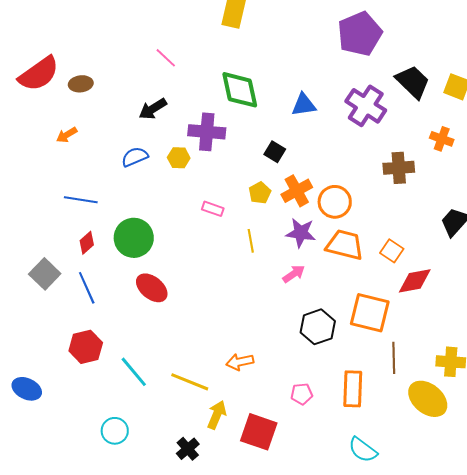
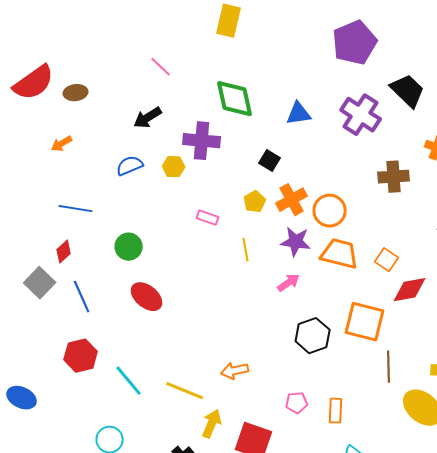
green circle: (134, 238) -> (129, 247), size x0.7
red diamond: (87, 243) -> (64, 252), moved
orange rectangle: (353, 389) -> (336, 411), moved, size x0.7

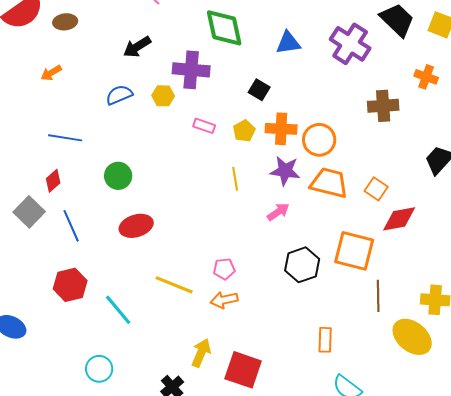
orange cross: (292, 200) -> (281, 129), turned 32
pink rectangle: (208, 218) -> (204, 126), moved
red ellipse: (147, 297) -> (136, 226), turned -56
yellow line: (185, 391) -> (174, 285), moved
pink pentagon: (297, 403) -> (224, 269), moved

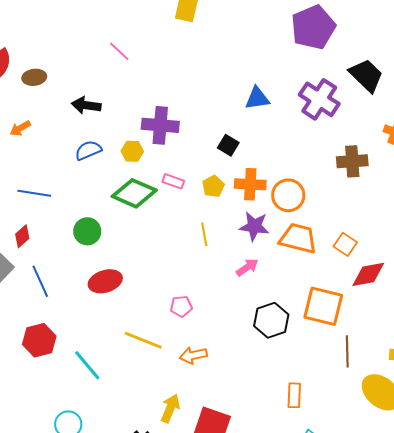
green diamond: (224, 28) -> (134, 193), moved, turned -54
black arrow: (137, 47) -> (86, 105), moved, turned 40
pink pentagon: (224, 269) -> (181, 306), moved

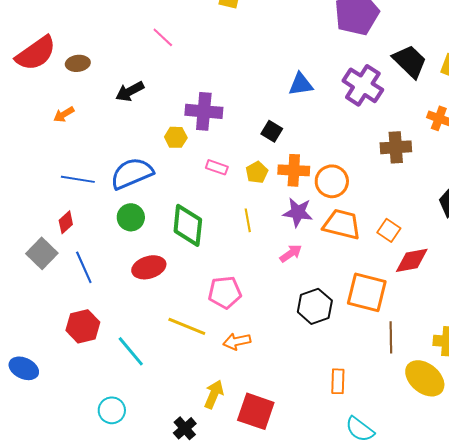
black arrow: (86, 105) -> (130, 91), turned -36
blue semicircle: (88, 150) -> (132, 173), moved, size x1.6
green diamond: (134, 193) -> (188, 225), moved, turned 72
pink pentagon: (181, 306) -> (225, 292), size x1.5

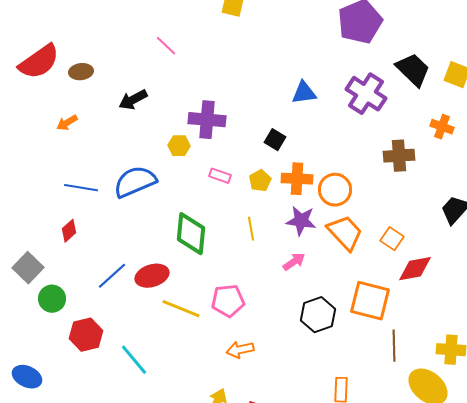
green circle: (131, 217) -> (52, 299), moved
orange trapezoid: (342, 224) -> (345, 233), turned 33
gray square: (42, 253) -> (28, 268), moved
blue line: (84, 267) -> (112, 276), moved, turned 72
yellow line: (187, 326) -> (181, 309), moved

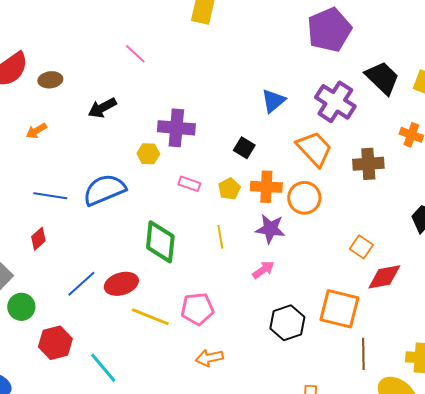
blue triangle: (304, 93) -> (273, 101), turned -32
orange trapezoid: (345, 233) -> (314, 149), moved

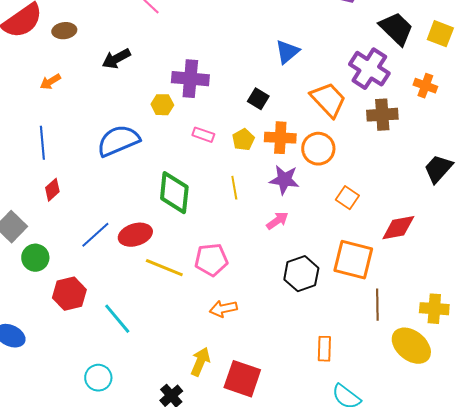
purple cross: (335, 102) -> (369, 69), moved
blue line: (50, 196) -> (42, 143), moved, turned 76
orange square: (361, 247) -> (347, 198), moved

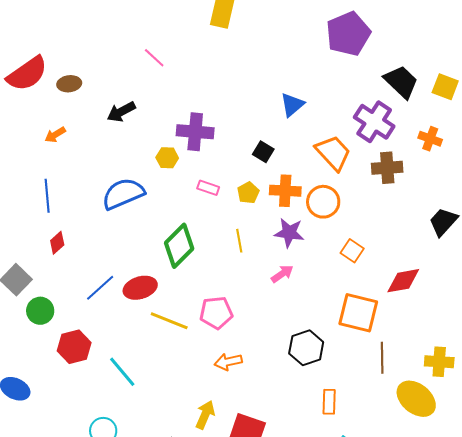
green diamond: (174, 193) -> (179, 246), turned 39
black hexagon: (301, 274) -> (306, 348), moved

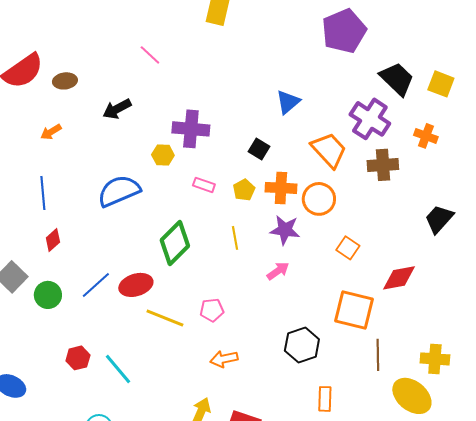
green circle: (40, 311) -> (48, 295), moved
pink pentagon: (216, 313) -> (212, 310), size x0.7
red hexagon: (74, 347) -> (78, 358), moved, size x0.7

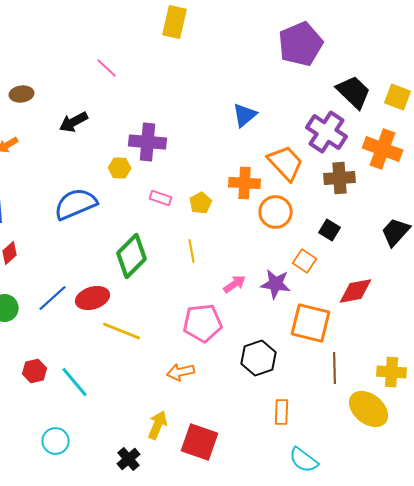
orange cross: (426, 136) -> (383, 149), size x1.6
black square: (259, 149) -> (330, 230), moved
orange cross: (281, 188) -> (245, 183), moved
purple star: (285, 230) -> (276, 284), moved
pink pentagon: (212, 310) -> (203, 323), moved, size x1.6

